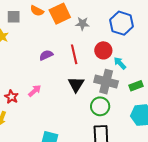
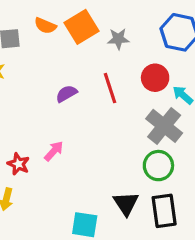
gray cross: (106, 82) -> (164, 126), turned 30
black triangle: (76, 84) -> (126, 204), moved

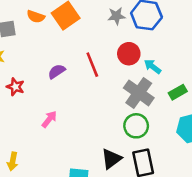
gray star: (118, 39) -> (117, 16), moved
red star: (18, 164) -> (15, 87), moved
black triangle: (126, 204) -> (111, 159), turned 30

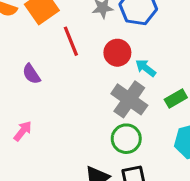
red line: (92, 65) -> (71, 41), moved
purple semicircle: (57, 71) -> (31, 74), turned -90

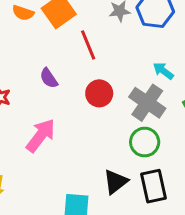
red circle: (117, 53) -> (99, 93), moved
pink arrow: (23, 131) -> (41, 135), size x1.6

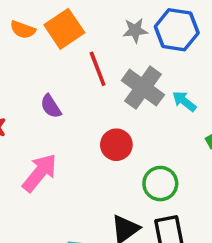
red circle: (99, 93) -> (116, 145), moved
gray cross: (147, 103) -> (143, 88), moved

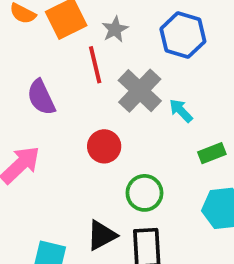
gray star: (135, 30) -> (115, 29), moved, turned -30
purple semicircle: (51, 106) -> (41, 97), size x1.4

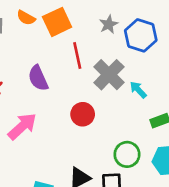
gray star: (115, 29) -> (109, 24), moved
green circle: (144, 193) -> (127, 154), moved

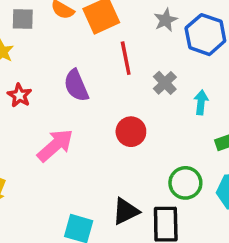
gray cross: (109, 75) -> (165, 83), size x0.6
cyan arrow: (138, 90) -> (201, 102), turned 48

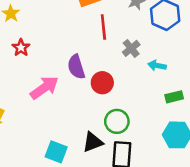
purple semicircle: (76, 85) -> (76, 67), moved
cyan arrow: (201, 102) -> (157, 66), turned -90
green circle: (185, 183) -> (117, 121), moved

